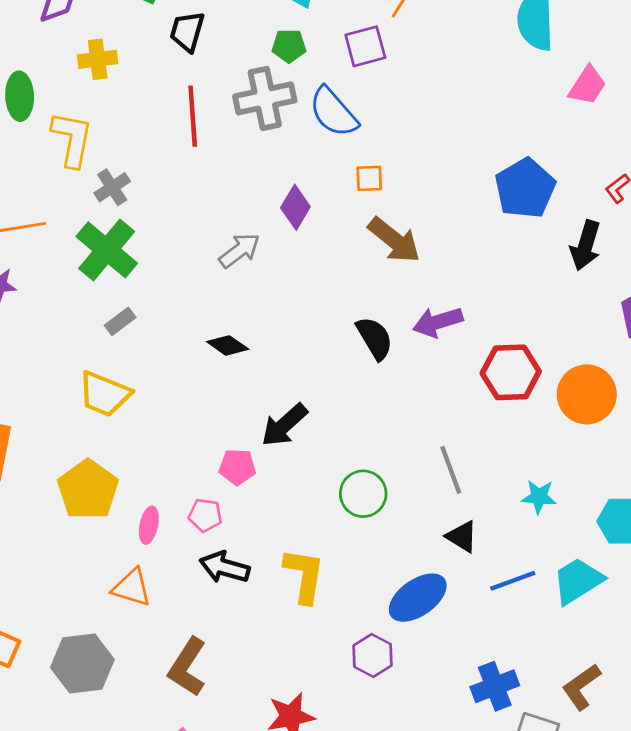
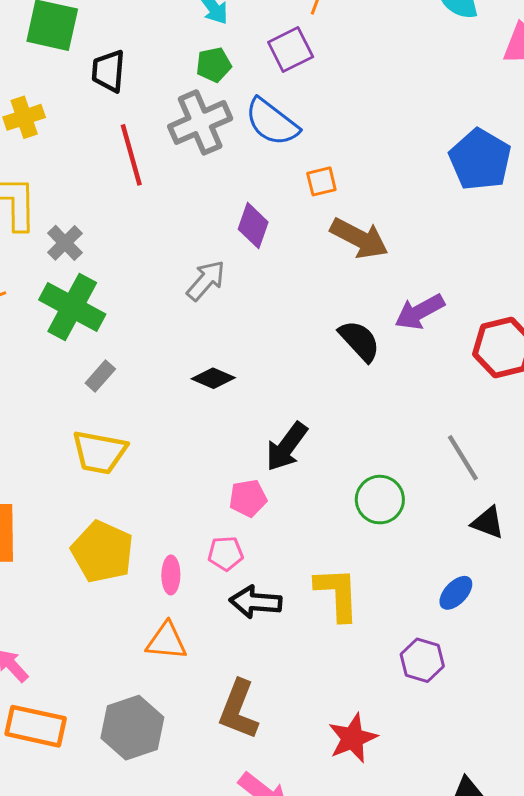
blue ellipse: (418, 598) -> (456, 593), size x0.6

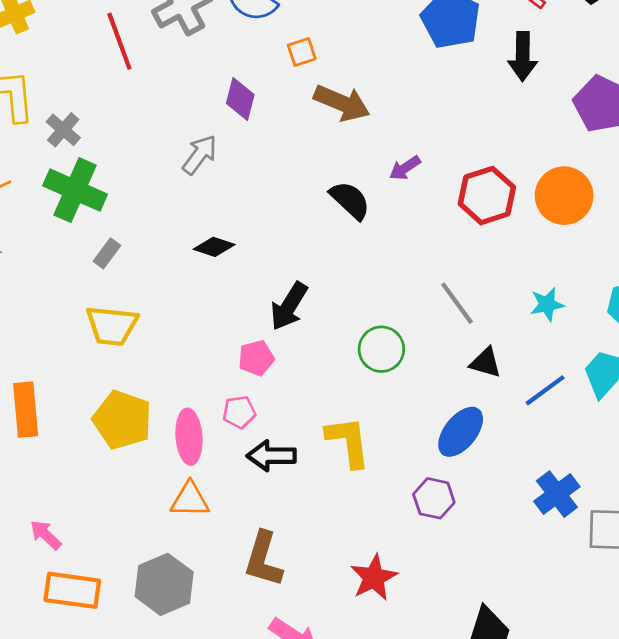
purple arrow: (420, 312) -> (405, 168), size x0.7
pink ellipse: (171, 575) -> (189, 437), size x1.5
blue ellipse: (456, 593) -> (461, 432), size x1.5

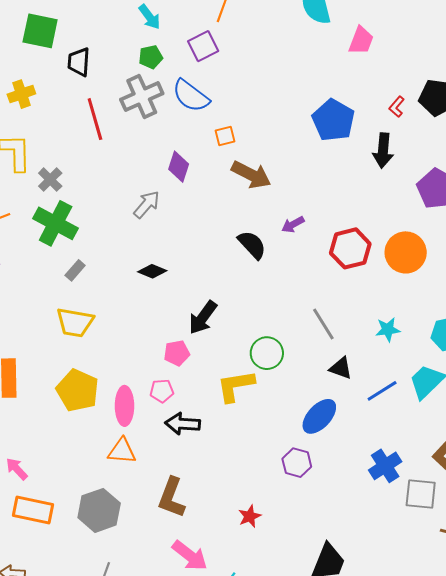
yellow L-shape: (348, 442) -> (236, 386), moved, turned -96
red star: (374, 577) -> (250, 516), size x0.7

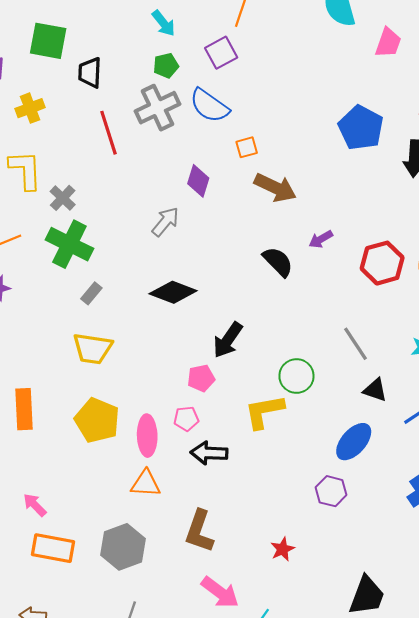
black diamond: (152, 271) -> (173, 292), size x1.5

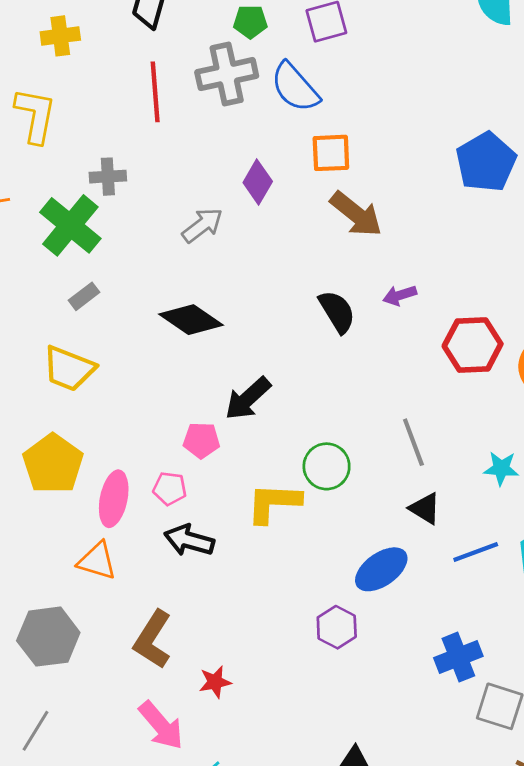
orange square: (247, 147) -> (331, 153), size x1.4
gray cross: (63, 198) -> (108, 177), moved, turned 30
red star: (282, 549) -> (215, 682), moved

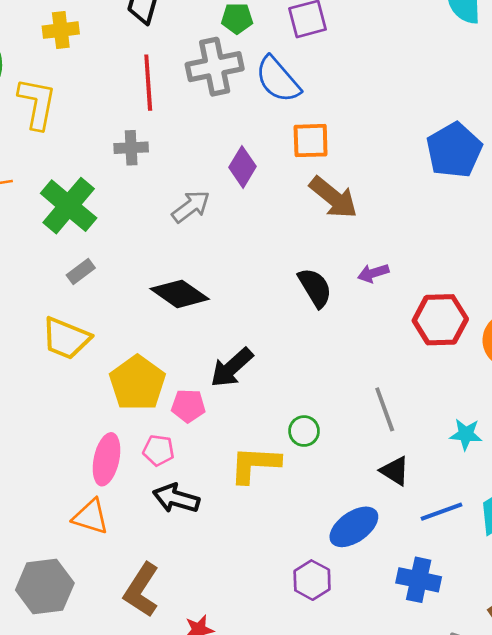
gray cross: (108, 177) -> (131, 148), moved
yellow pentagon: (53, 464) -> (137, 383), moved
green circle: (327, 466) -> (304, 431), size x0.7
blue cross: (458, 657) -> (419, 580), moved, turned 33

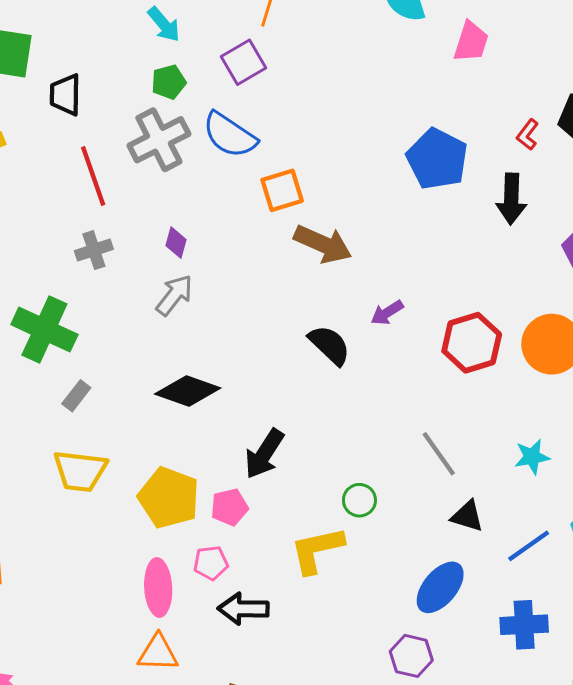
purple diamond: (242, 167) -> (176, 243), moved, size x0.7

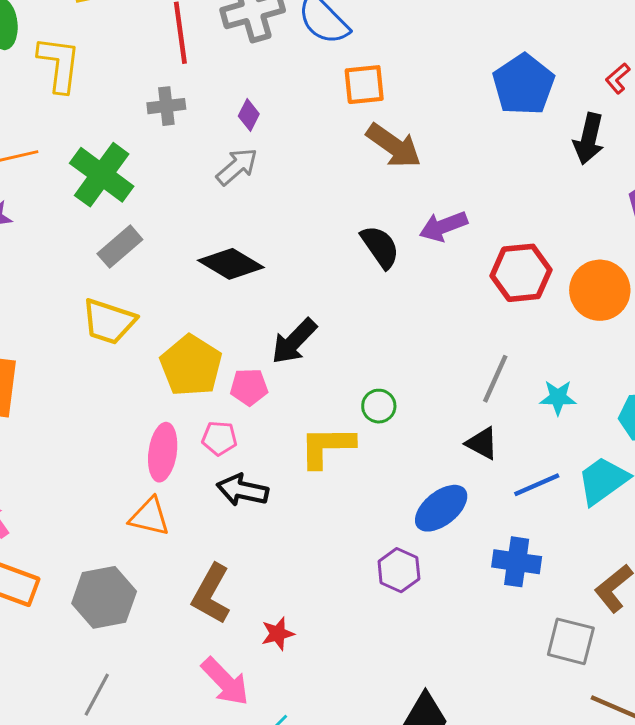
purple arrow: (387, 313) -> (443, 226), size x1.4
gray rectangle: (76, 396) -> (120, 247), size x1.4
gray line: (439, 454) -> (495, 379), moved, turned 48

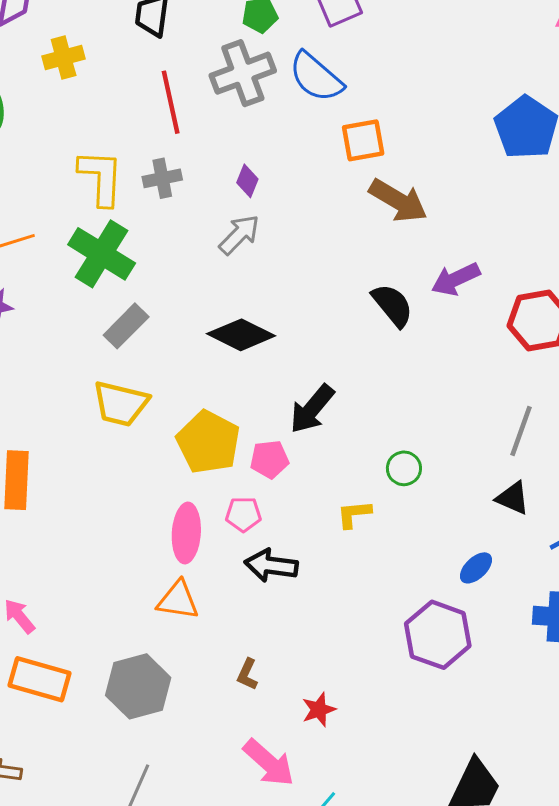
yellow L-shape: (59, 64) -> (101, 178), moved
yellow L-shape: (327, 447) -> (354, 514), size x0.6
blue ellipse: (441, 508) -> (476, 568), size x0.6
purple hexagon: (399, 570) -> (438, 635), size x1.5
brown L-shape: (211, 594) -> (247, 674), size x0.5

